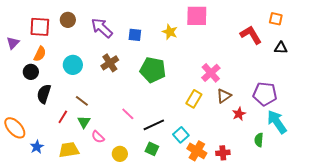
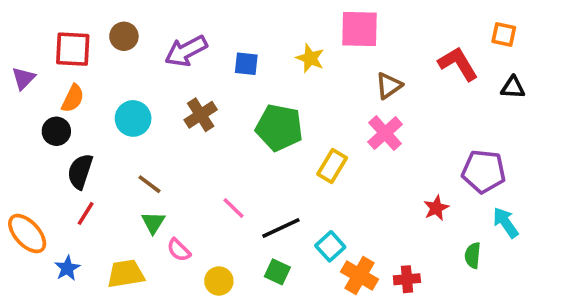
purple arrow: (102, 28) -> (186, 51), turned -70
brown triangle: (224, 96) -> (389, 86), moved
yellow rectangle: (194, 99) -> (332, 166), moved
red line: (63, 117) -> (86, 213), moved
cyan arrow: (277, 122) -> (506, 223), size x0.7

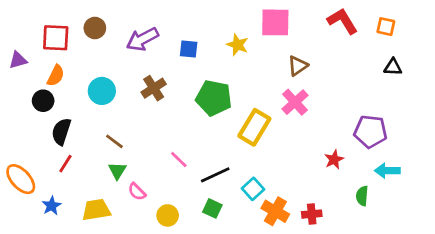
red L-shape: (458, 64) -> (342, 21), moved
purple triangle: (23, 78) -> (18, 60), turned 30
yellow rectangle: (332, 166) -> (254, 127), size x1.4
cyan arrow: (506, 223) -> (387, 171), turned -55

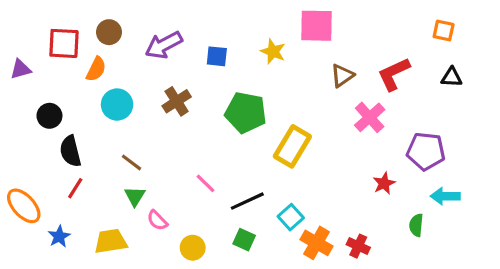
red L-shape: (342, 21) -> (394, 74), moved, turned -84
orange semicircle: (56, 76) -> (96, 69), moved
pink cross: (295, 102) -> (370, 117), moved
black semicircle: (61, 132) -> (70, 151), turned -32
red cross: (312, 214) -> (358, 246), turned 30

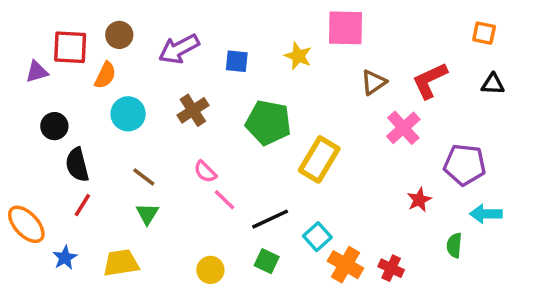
purple triangle: (21, 69) -> (37, 72), moved
pink semicircle: (157, 220) -> (205, 172), moved

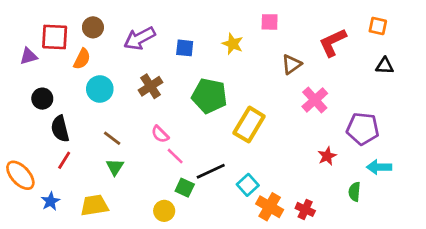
pink square: (346, 28) -> (270, 22), size x0.6
red L-shape: (430, 81) -> (333, 42), moved
green square: (267, 261) -> (185, 188), moved

